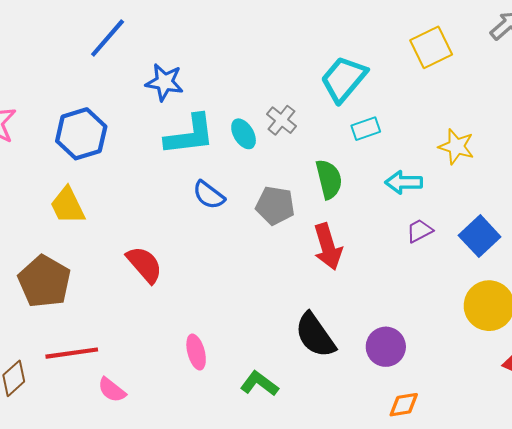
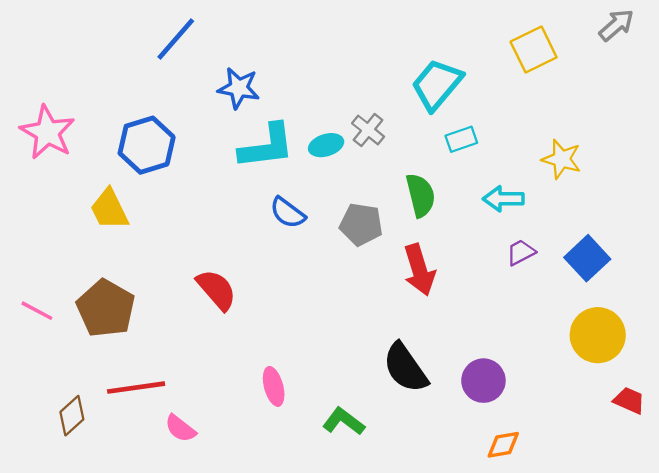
cyan ellipse: (244, 134) -> (326, 145), turned -76
yellow trapezoid: (68, 206) -> (109, 209), moved

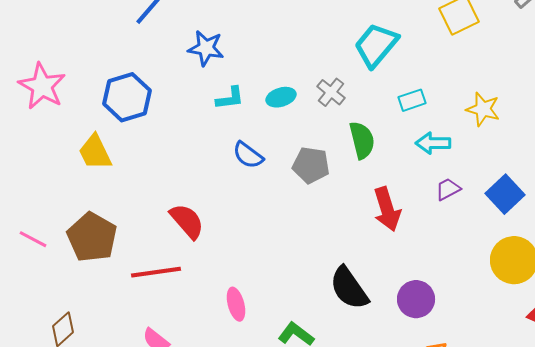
gray cross: (368, 130) -> (331, 92), moved
cyan rectangle: (461, 139) -> (412, 100), moved
cyan L-shape: (267, 146) -> (230, 98), size x0.6
red arrow: (419, 270) -> (387, 209), moved
red line: (136, 388) -> (156, 272), moved

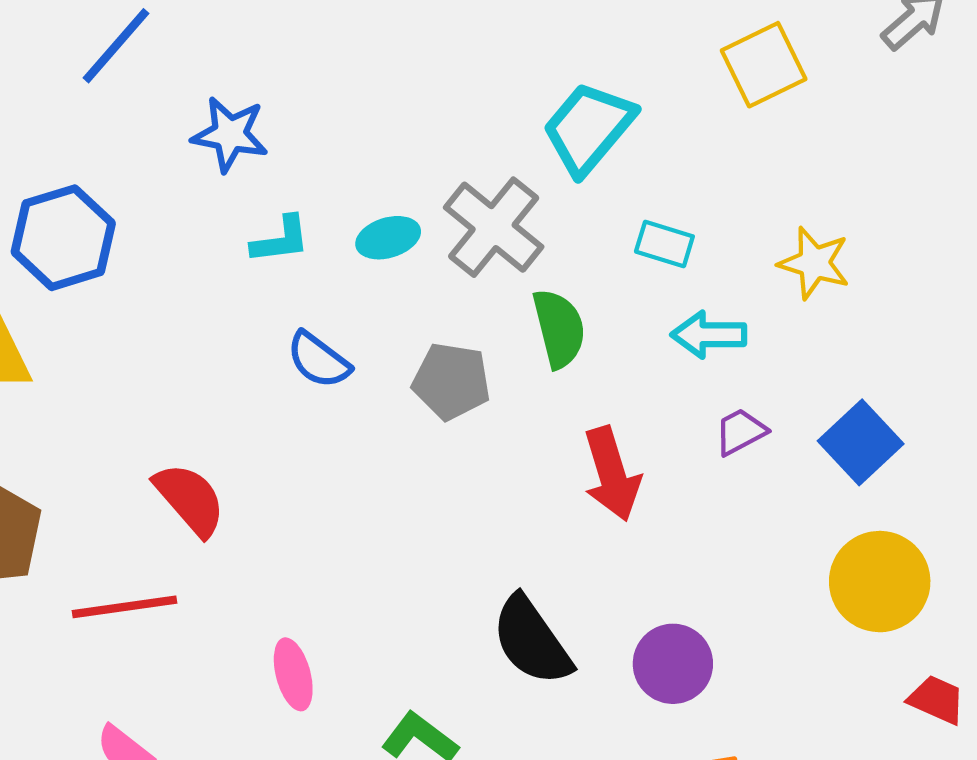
gray cross: (331, 92) -> (494, 227), size x1.6
cyan rectangle: (412, 100) -> (664, 244), turned 36

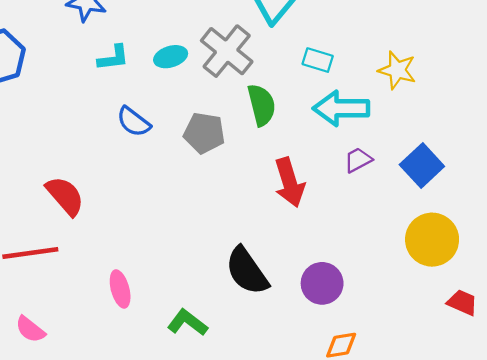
cyan arrow: (709, 335) -> (341, 108), size x1.4

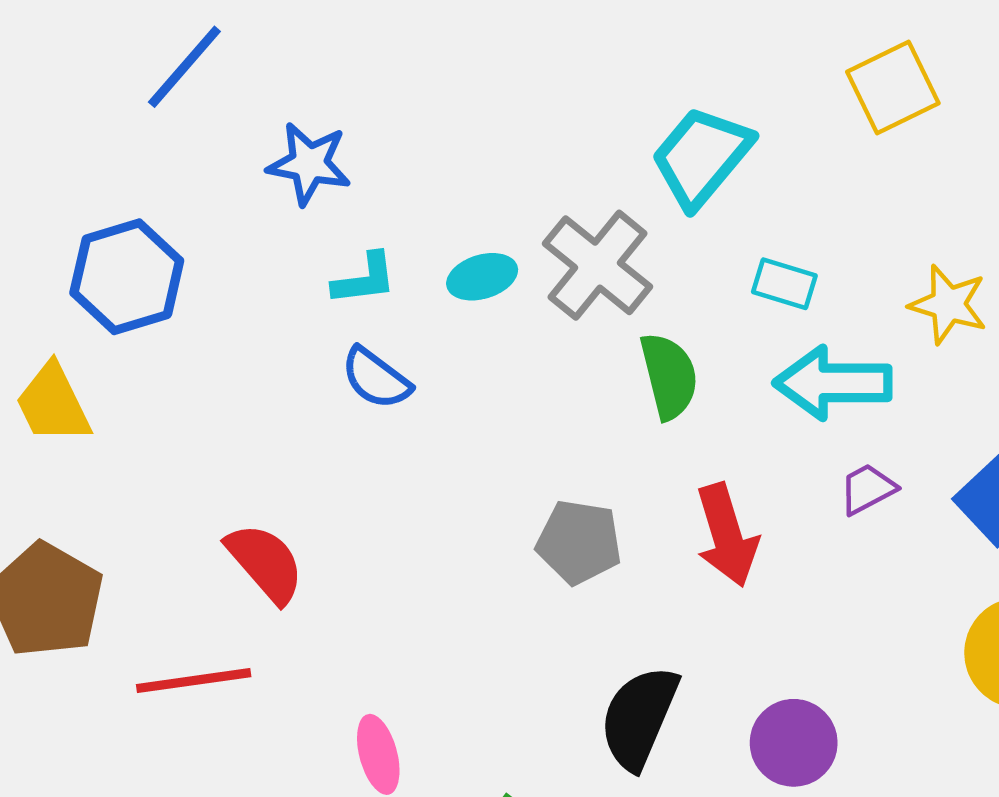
blue semicircle: (134, 122) -> (376, 378), moved
gray pentagon: (204, 133) -> (579, 542), moved
black semicircle: (247, 271) -> (639, 717), turned 58

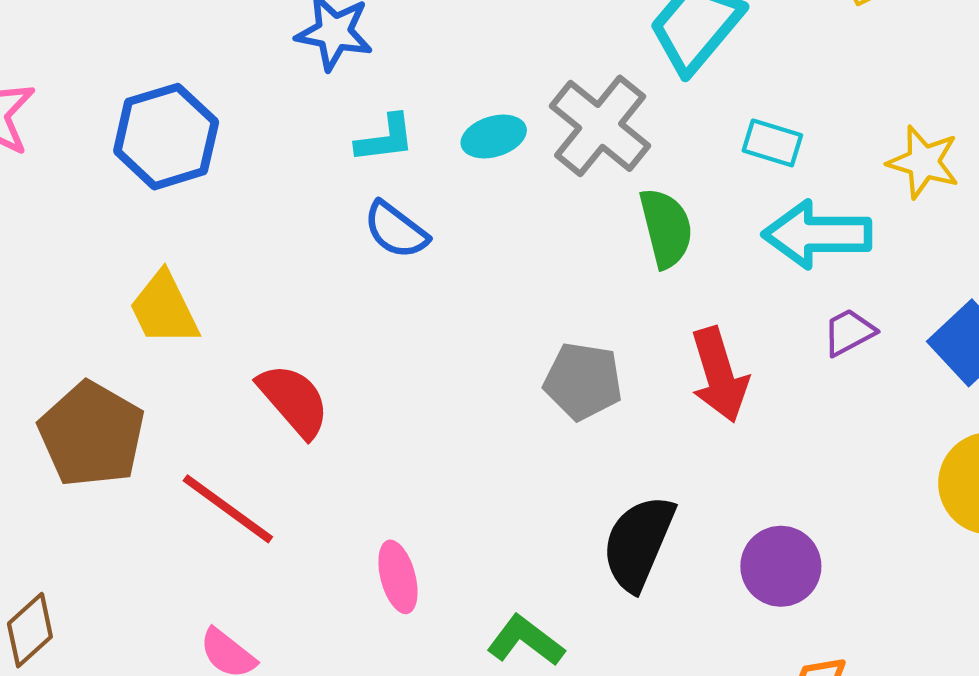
yellow trapezoid: (53, 404) -> (164, 309), moved
red line: (194, 681) -> (228, 509), turned 44

